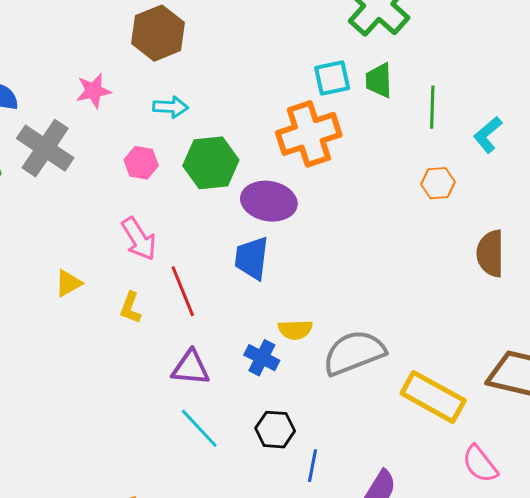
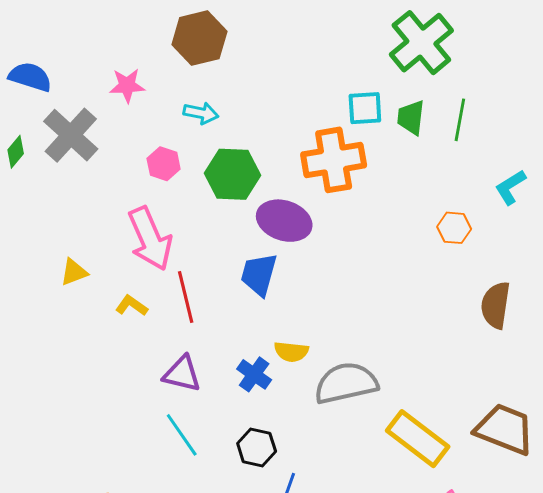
green line: (432, 107) -> (460, 120), moved
pink arrow: (139, 239) -> (150, 239), size x1.4
yellow L-shape: (130, 308) -> (132, 306), turned 96

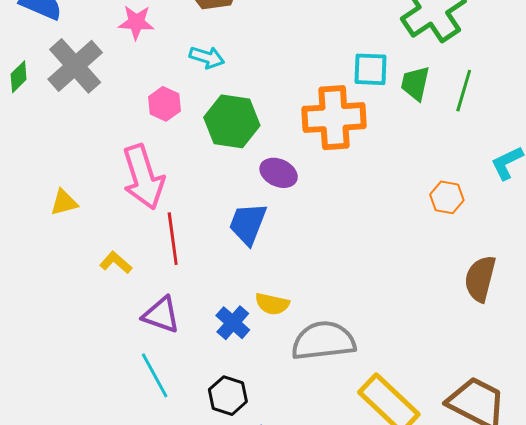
purple ellipse: (284, 221) -> (279, 173), size x0.7
yellow L-shape: (132, 306) -> (116, 263), moved

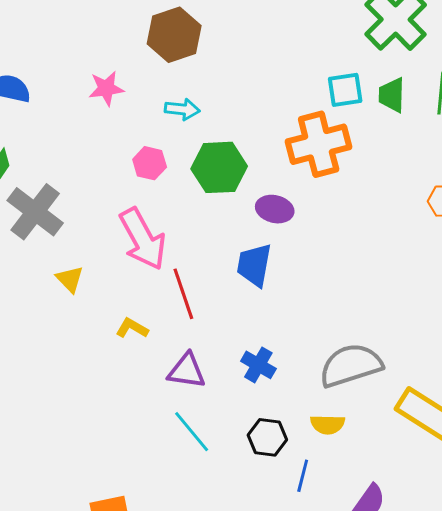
gray cross: (75, 66) -> (35, 212), moved
yellow triangle: (64, 202) -> (70, 279), turned -48
yellow semicircle: (272, 304) -> (328, 424), moved

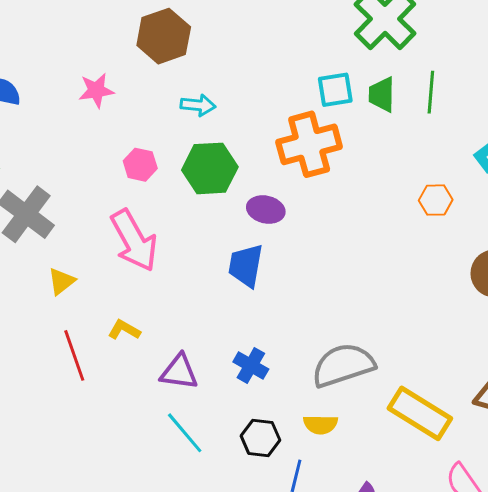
cyan arrow: (182, 109) -> (198, 105), moved
yellow triangle: (70, 279) -> (61, 281), turned 36
red line: (183, 294) -> (74, 355), moved

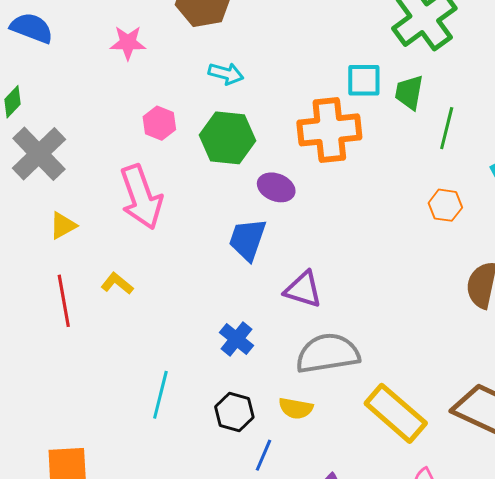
green line: (431, 92) -> (447, 128), moved
purple triangle: (179, 372) -> (303, 290), moved
cyan line: (185, 433) -> (160, 395), turned 45

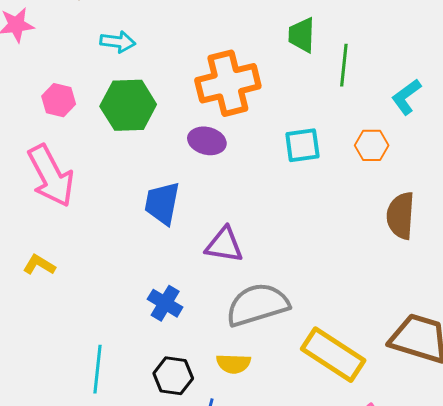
cyan square: (364, 80) -> (302, 145), moved
purple ellipse: (276, 187) -> (207, 141), moved
orange hexagon: (445, 205) -> (372, 145), moved

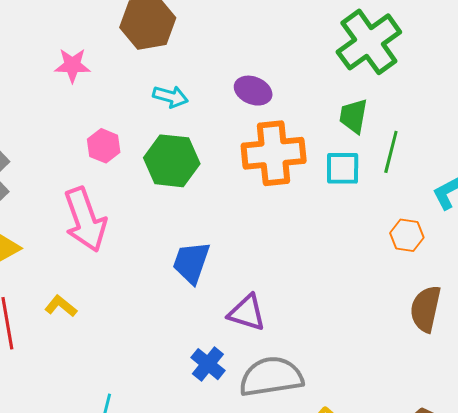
purple ellipse: (207, 141) -> (253, 91), moved
cyan square: (302, 145) -> (343, 168), moved
blue cross: (165, 303) -> (208, 364), moved

